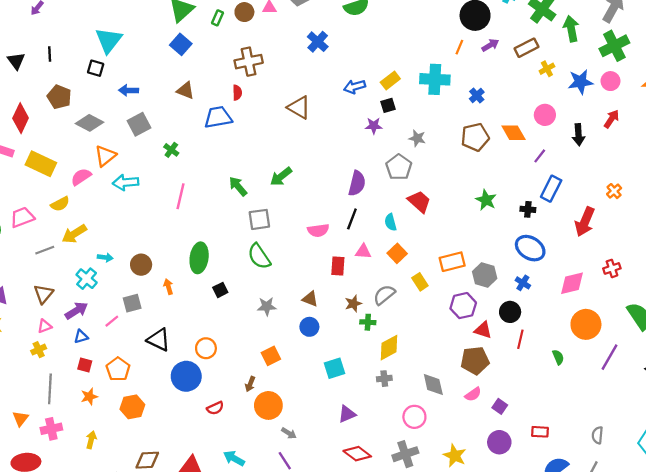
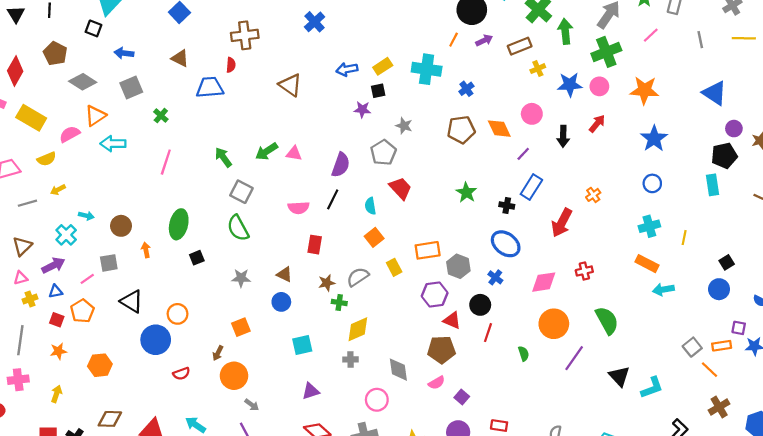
gray square: (259, 219) -> (241, 192), turned 30
yellow arrow: (74, 234) -> (58, 190), size x0.6
pink triangle: (363, 252) -> (294, 153), moved
yellow cross: (39, 350) -> (30, 299), moved
orange pentagon: (118, 369) -> (82, 311), moved

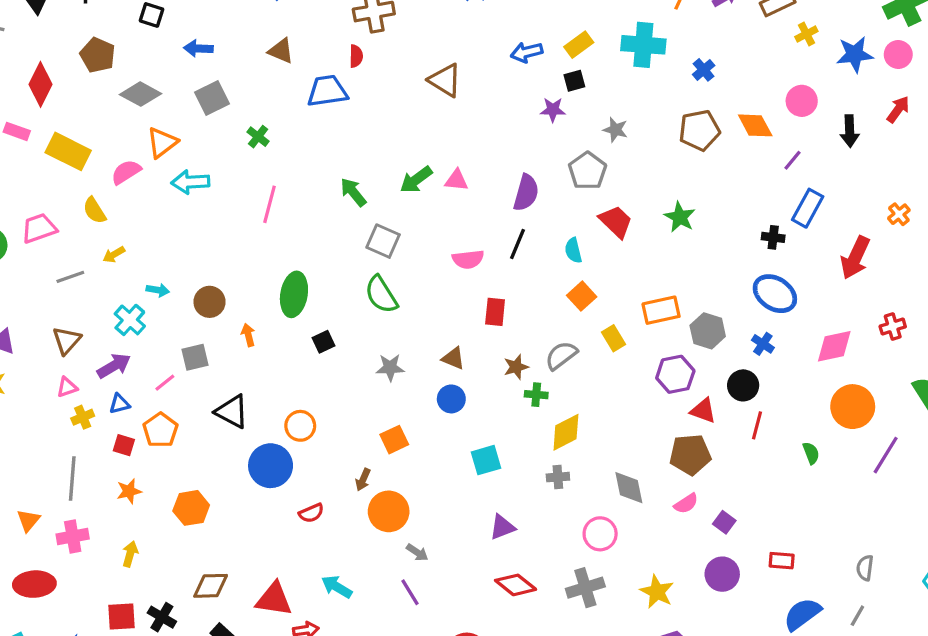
yellow semicircle: (47, 159) -> (94, 210), turned 84
green star: (466, 192) -> (680, 217), moved

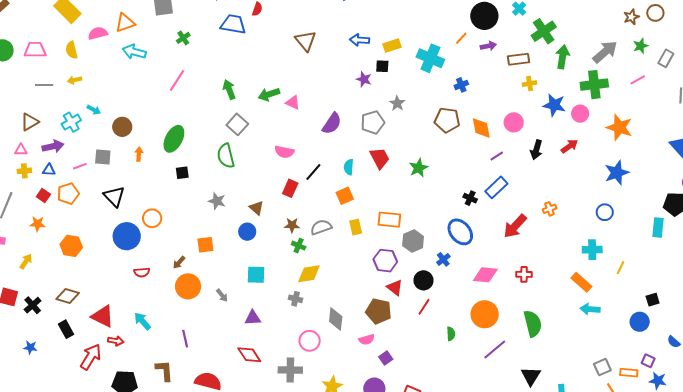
black line: (517, 244) -> (313, 172), moved
gray arrow: (417, 552) -> (222, 295), moved

